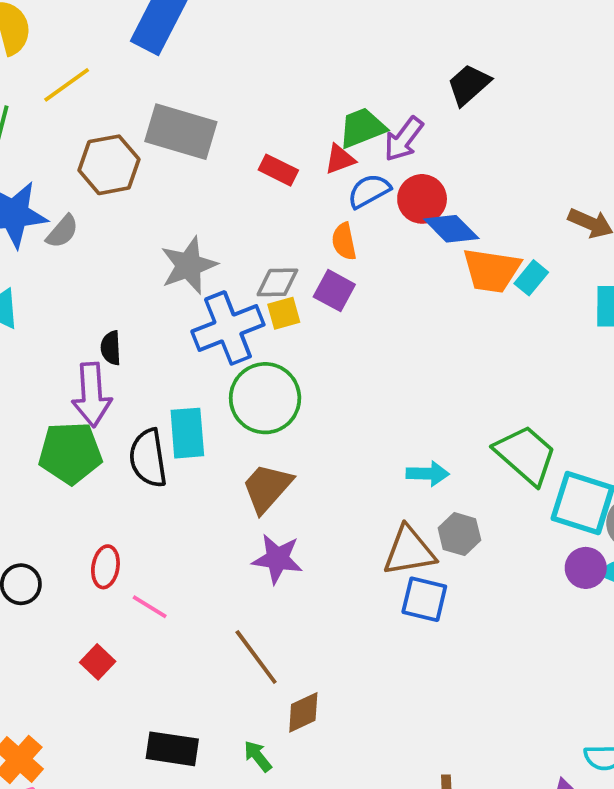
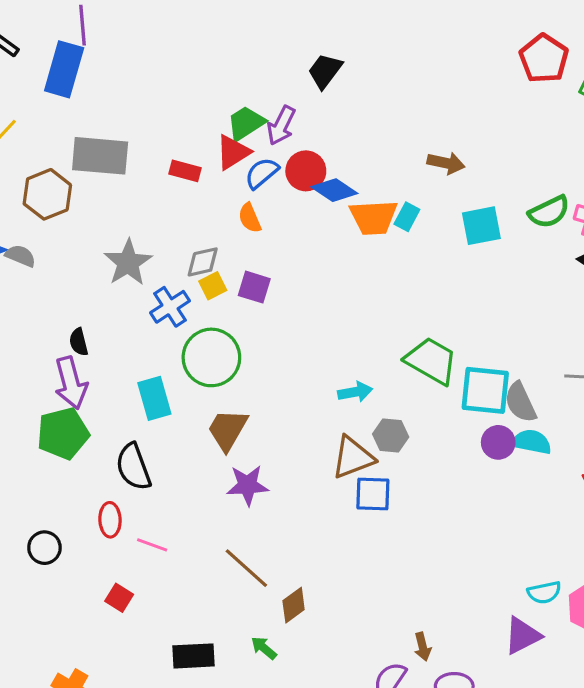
red triangle: (340, 159) -> (233, 152), size x1.4
gray semicircle: (62, 231) -> (21, 256), turned -96
purple square: (334, 291) -> (254, 287), moved
blue cross: (228, 328) -> (170, 307), size x0.7
black semicircle: (148, 458) -> (133, 467), moved

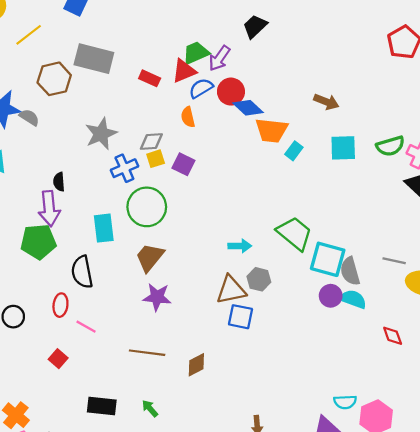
cyan rectangle: (407, 217) -> (294, 151), moved
brown line: (246, 568) -> (147, 353), turned -44
brown diamond: (294, 605) -> (196, 365), moved

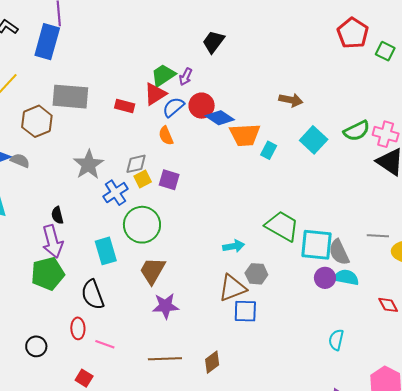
purple arrow: (219, 58) -> (186, 77), size x0.7
cyan square: (343, 148) -> (314, 140), turned -36
cyan semicircle: (345, 402) -> (336, 340), moved, turned 115

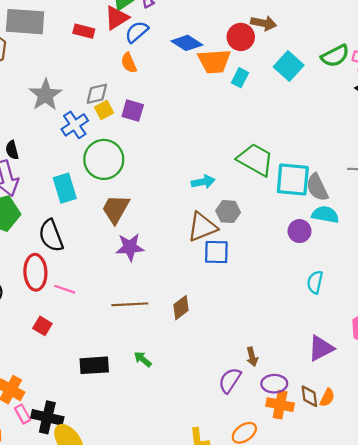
red circle: (202, 106) -> (241, 37), moved
purple circle: (325, 278) -> (300, 231), moved
red ellipse: (78, 328) -> (35, 272), size x1.5

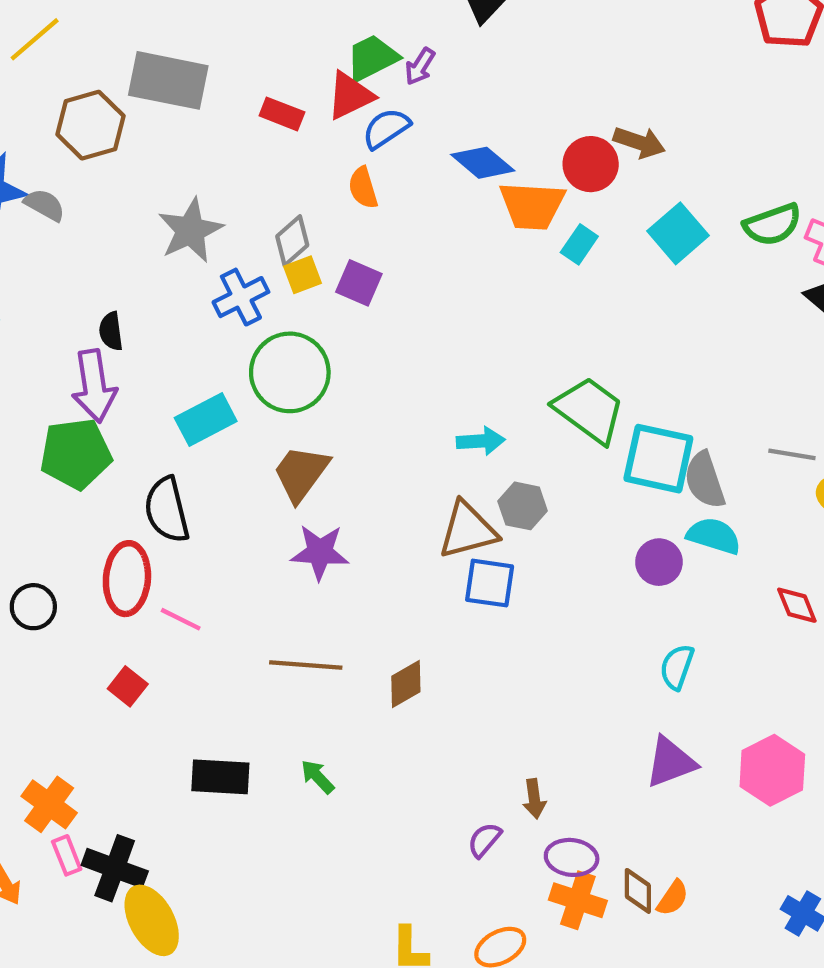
gray diamond: (97, 94) -> (292, 241), turned -35
cyan rectangle: (65, 188) -> (206, 420), turned 72
purple triangle: (321, 348) -> (671, 762), moved
purple semicircle: (230, 380) -> (484, 840), size x0.7

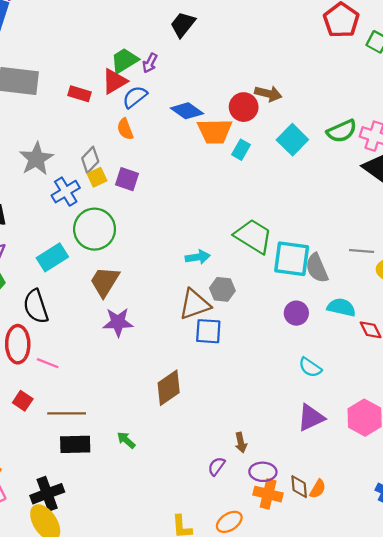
cyan semicircle: (714, 536) -> (341, 307), moved
brown line: (306, 665) -> (67, 413), moved
cyan semicircle: (677, 667) -> (310, 367), turned -70
brown diamond: (406, 684) -> (169, 388), size x1.4
black cross: (115, 868) -> (47, 494), moved, turned -36

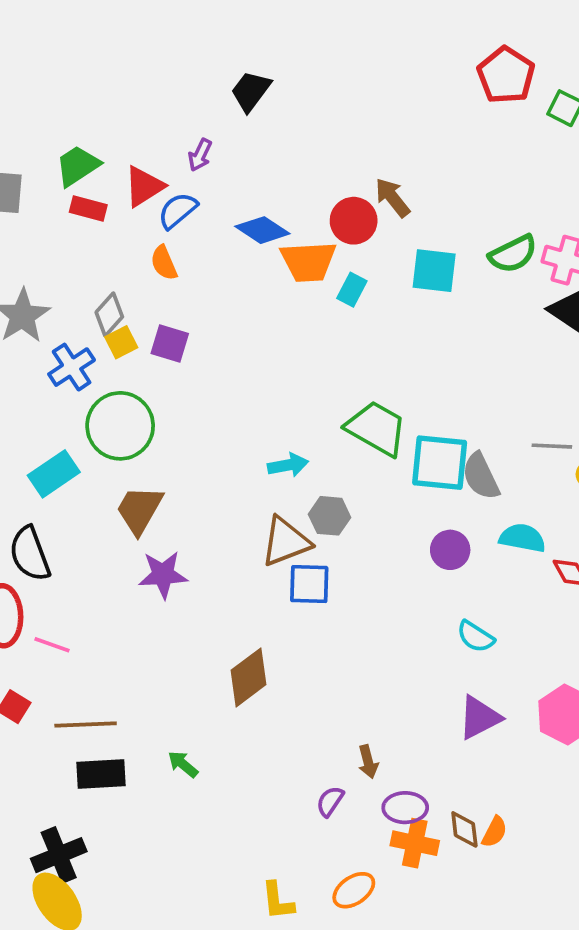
green trapezoid: (124, 61) -> (78, 166), moved
brown arrow: (268, 94) -> (392, 198), turned -140
cyan square: (292, 140) -> (434, 271), turned -36

